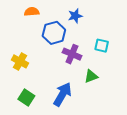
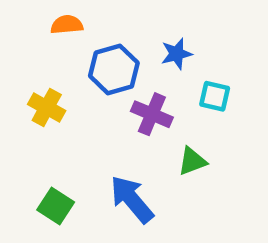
blue star: (75, 16) -> (177, 54), moved
yellow cross: (20, 61) -> (47, 107), moved
blue arrow: (62, 94) -> (132, 199), turned -70

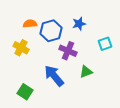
orange semicircle: (67, 25) -> (30, 24), moved
cyan square: (215, 96) -> (105, 44), moved, turned -32
blue arrow: (132, 199) -> (54, 76), moved

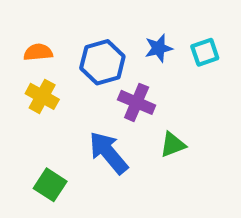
orange semicircle: (30, 24) -> (38, 52), moved
cyan square: (105, 44) -> (205, 52), moved

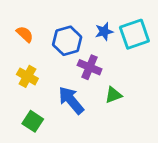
orange semicircle: (38, 52) -> (25, 34), turned 48
cyan square: (205, 52) -> (134, 34), size x1.6
yellow cross: (42, 96) -> (27, 76), moved

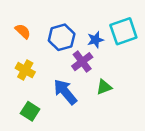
blue star: (104, 32) -> (96, 40), moved
purple cross: (90, 67) -> (82, 62), turned 30

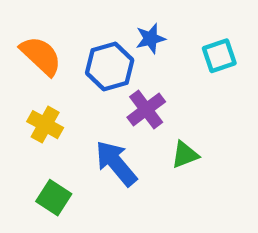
orange semicircle: (23, 31) -> (41, 56), size x1.5
cyan square: (123, 31) -> (219, 56), size x0.7
blue star: (96, 40) -> (150, 39), moved

